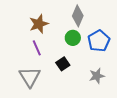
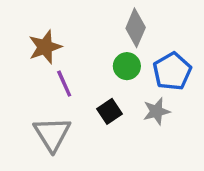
brown star: (39, 24) -> (45, 47), moved
gray star: (97, 76) -> (156, 111), moved

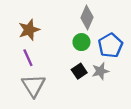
purple line: (64, 84) -> (28, 58), moved
black square: (109, 111) -> (79, 71), moved

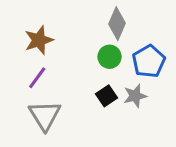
purple line: (28, 58) -> (37, 78), turned 60

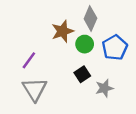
brown star: (39, 40) -> (63, 31), moved
gray star: (135, 96) -> (104, 88), moved

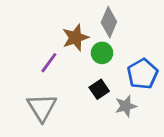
blue pentagon: (115, 48) -> (143, 74), moved
purple line: (29, 60) -> (49, 63), moved

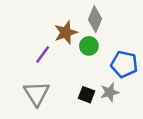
blue pentagon: (143, 74) -> (124, 64), turned -30
black square: (99, 89) -> (86, 95), moved, turned -35

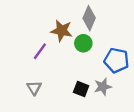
brown star: (66, 33) -> (62, 31), turned 30
gray triangle: (37, 93) -> (34, 88), size x0.6

